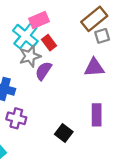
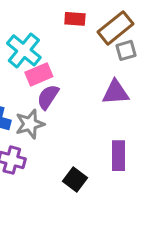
pink rectangle: (39, 20) -> (39, 74), moved
red rectangle: (49, 43) -> (75, 19), moved, turned -49
gray star: (30, 56) -> (30, 124), moved

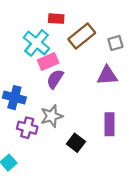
red rectangle: (75, 19) -> (56, 19), moved
brown rectangle: (115, 28) -> (82, 36), moved
gray star: (30, 124) -> (52, 116), moved

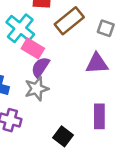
gray square: (115, 43) -> (106, 28), turned 35
pink rectangle: (48, 62) -> (33, 48), turned 54
gray star: (52, 116) -> (37, 89), moved

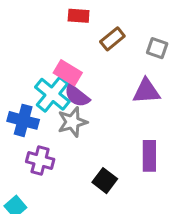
brown rectangle: (69, 21) -> (112, 39), size x0.7
cyan cross: (20, 28) -> (52, 94), moved
purple semicircle: (40, 67) -> (77, 96), turned -85

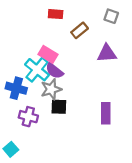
gray square: (157, 48) -> (111, 16), moved
purple triangle: (146, 91) -> (107, 53), moved
black square: (105, 181) -> (59, 107), moved, turned -35

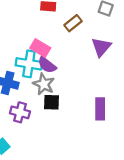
purple triangle: (107, 53) -> (101, 47), turned -45
cyan cross: (37, 70) -> (29, 64), turned -30
gray star: (51, 89) -> (44, 84), turned -30

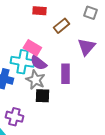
purple rectangle: (100, 109) -> (65, 74), moved
purple cross: (20, 112) -> (14, 117), moved

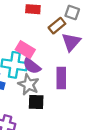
gray square: (90, 13) -> (72, 12), moved
purple triangle: (86, 47) -> (71, 42), moved

